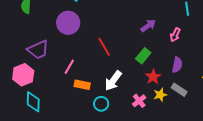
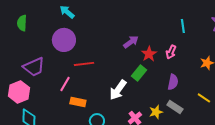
purple arrow: (148, 26) -> (131, 42), moved
red line: (104, 47) -> (84, 64), moved, turned -66
red star: (153, 77) -> (149, 54), moved
white arrow: (113, 81) -> (118, 90), moved

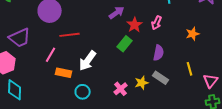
white arrow: (118, 90) -> (88, 61), moved
yellow line: (204, 98) -> (190, 69), turned 40

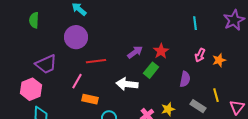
purple arrow: (117, 13) -> (135, 52), moved
pink arrow: (157, 23) -> (200, 55), moved
white arrow: (88, 61) -> (127, 84), moved, turned 60
gray rectangle: (161, 78) -> (198, 106), moved

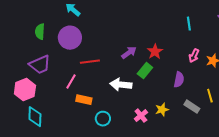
green semicircle: (34, 20) -> (40, 32), moved

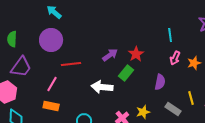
cyan line: (189, 24) -> (170, 35), moved
green semicircle: (40, 32) -> (12, 39), moved
purple trapezoid: (40, 65) -> (21, 67), turned -30
orange rectangle: (84, 100) -> (51, 106), moved

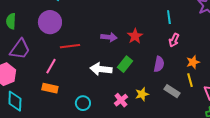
purple arrow: (110, 55) -> (109, 37), turned 42
orange star: (194, 63) -> (193, 62), moved
green rectangle: (126, 73) -> (125, 64), moved

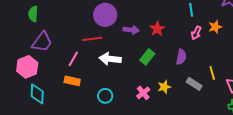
purple circle: (50, 22) -> (105, 15), moved
orange star: (193, 62) -> (215, 27), moved
white arrow: (101, 69) -> (110, 59), moved

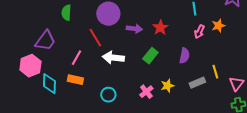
green semicircle: (33, 14) -> (66, 13), moved
red line: (92, 39) -> (95, 38), turned 66
gray rectangle: (194, 84) -> (197, 83), turned -56
cyan diamond: (37, 94) -> (49, 84), moved

